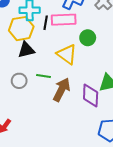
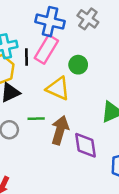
pink rectangle: (64, 20) -> (46, 49), turned -45
purple diamond: (91, 96) -> (86, 145), moved

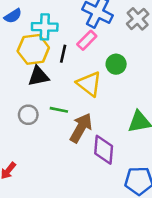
pink rectangle: (46, 49) -> (87, 40), size x0.7
black line: (26, 57) -> (63, 54), moved

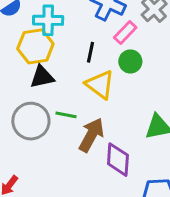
pink rectangle: (87, 40) -> (125, 33), moved
black line: (63, 54) -> (91, 52), moved
gray circle: (28, 115) -> (31, 121), size x1.6

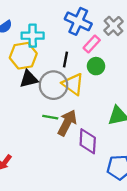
green line: (66, 115) -> (50, 117), moved
gray circle: (31, 121) -> (53, 85), moved

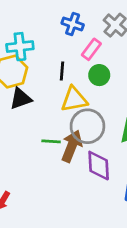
blue cross: (78, 21) -> (73, 24), size x0.7
yellow triangle: (73, 84) -> (74, 99), turned -40
gray circle: (53, 85) -> (87, 126), moved

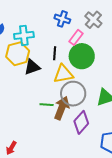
green circle: (99, 75) -> (82, 56), size x1.6
black triangle: (21, 99) -> (32, 67), moved
purple diamond: (99, 166) -> (81, 122), turned 45

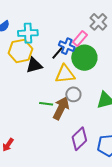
blue cross: (62, 19) -> (67, 46), moved
black line: (55, 53) -> (58, 53), turned 32
gray circle: (73, 94) -> (73, 94), size x0.6
purple diamond: (81, 122) -> (79, 139), moved

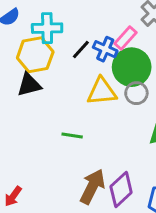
black line: (58, 53) -> (81, 49), moved
black triangle: (34, 65) -> (29, 85), moved
gray circle: (73, 94) -> (136, 93), moved
brown arrow: (61, 108) -> (92, 187), moved

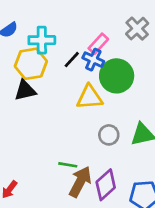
pink rectangle: (125, 38) -> (98, 44), moved
gray circle: (136, 93) -> (109, 135), moved
green line: (72, 136) -> (68, 165), moved

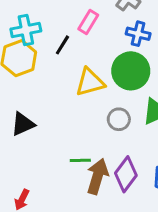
blue cross: (93, 60) -> (138, 34), moved
green circle: (117, 76) -> (131, 71), moved
black triangle: (25, 90) -> (23, 124), moved

